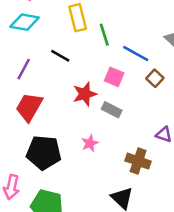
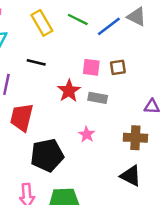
green line: (104, 35) -> (78, 19), moved, turned -30
blue line: (136, 54) -> (109, 26), moved, turned -50
brown square: (155, 78) -> (118, 67), moved, turned -35

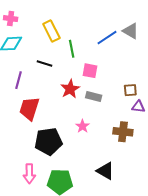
green line: (78, 19) -> (72, 49), moved, turned 48
brown square: (118, 67) -> (130, 90), moved
black triangle: (131, 176) -> (105, 171), moved

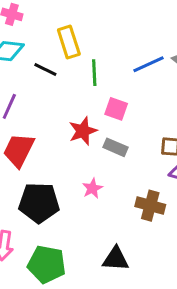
black line: (44, 63) -> (45, 70), moved
black triangle: (105, 171) -> (116, 259), turned -36

